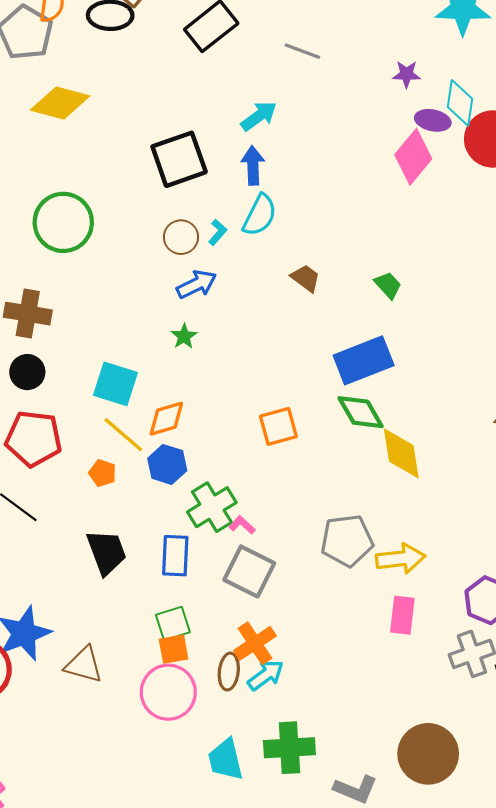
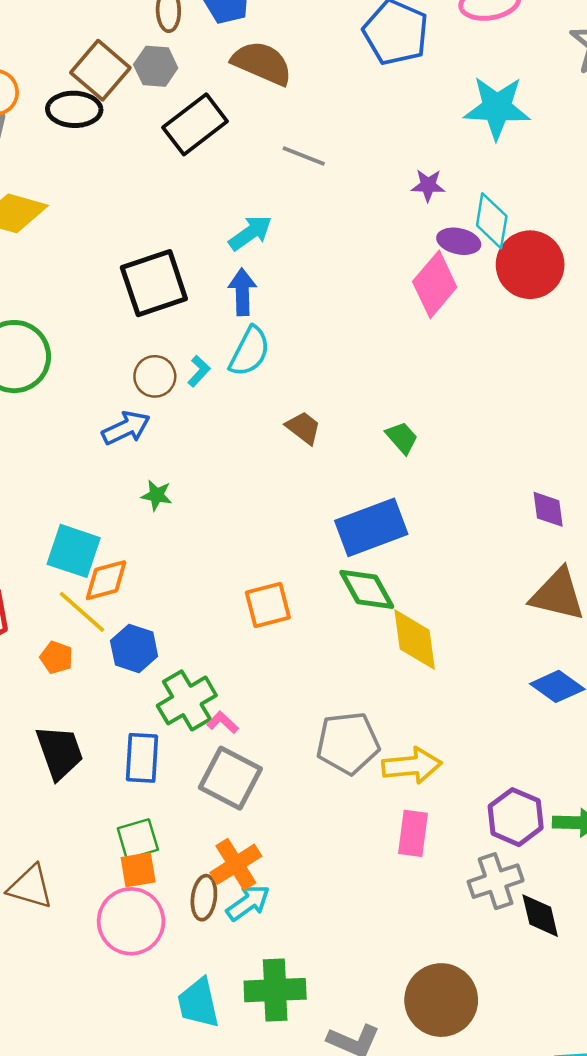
blue arrow: (197, 284) -> (126, 428), moved
green star: (184, 336) -> (157, 495), turned -30
orange diamond: (166, 419) -> (106, 580), moved

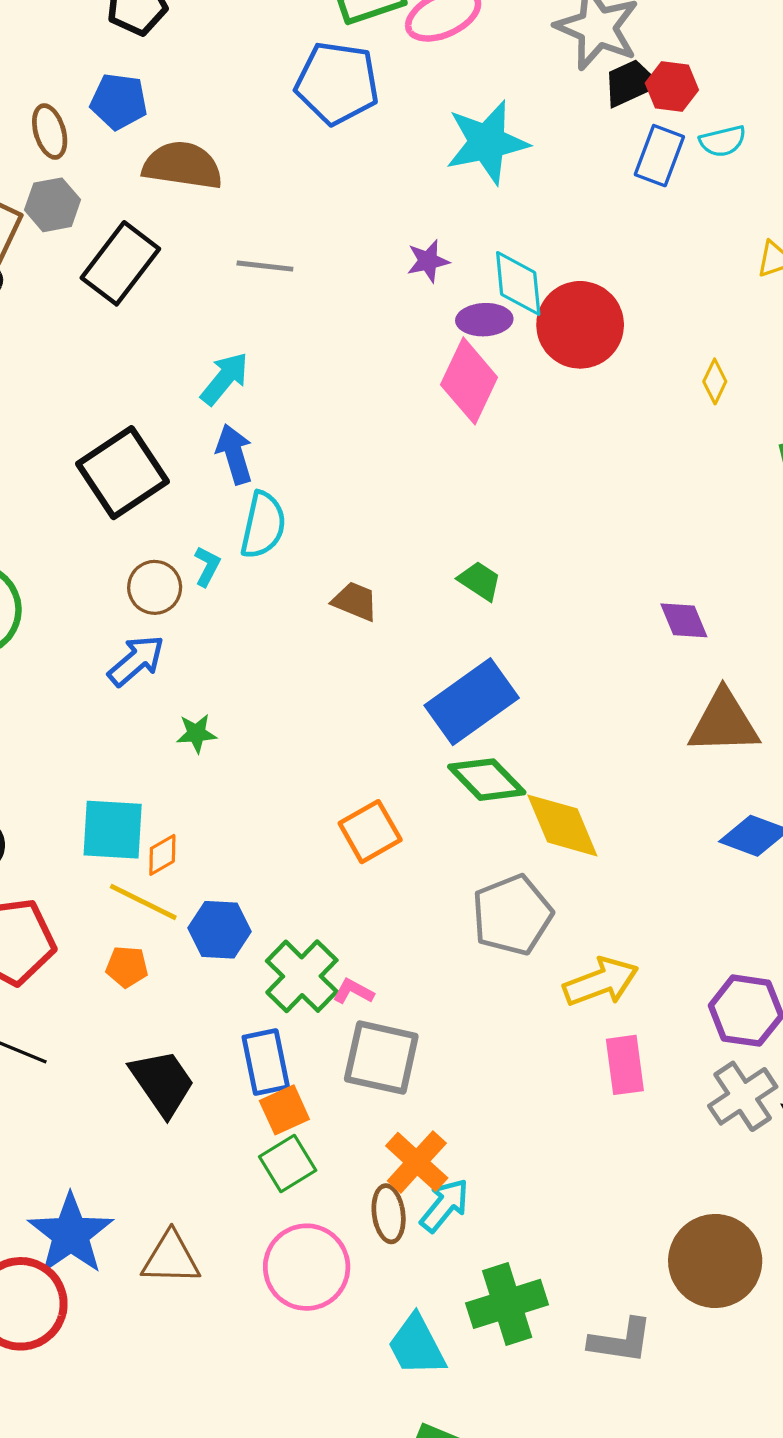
orange diamond: (106, 580) -> (162, 855), size x0.7
gray pentagon: (348, 743) -> (512, 915), moved
orange square: (138, 870) -> (284, 1110), moved

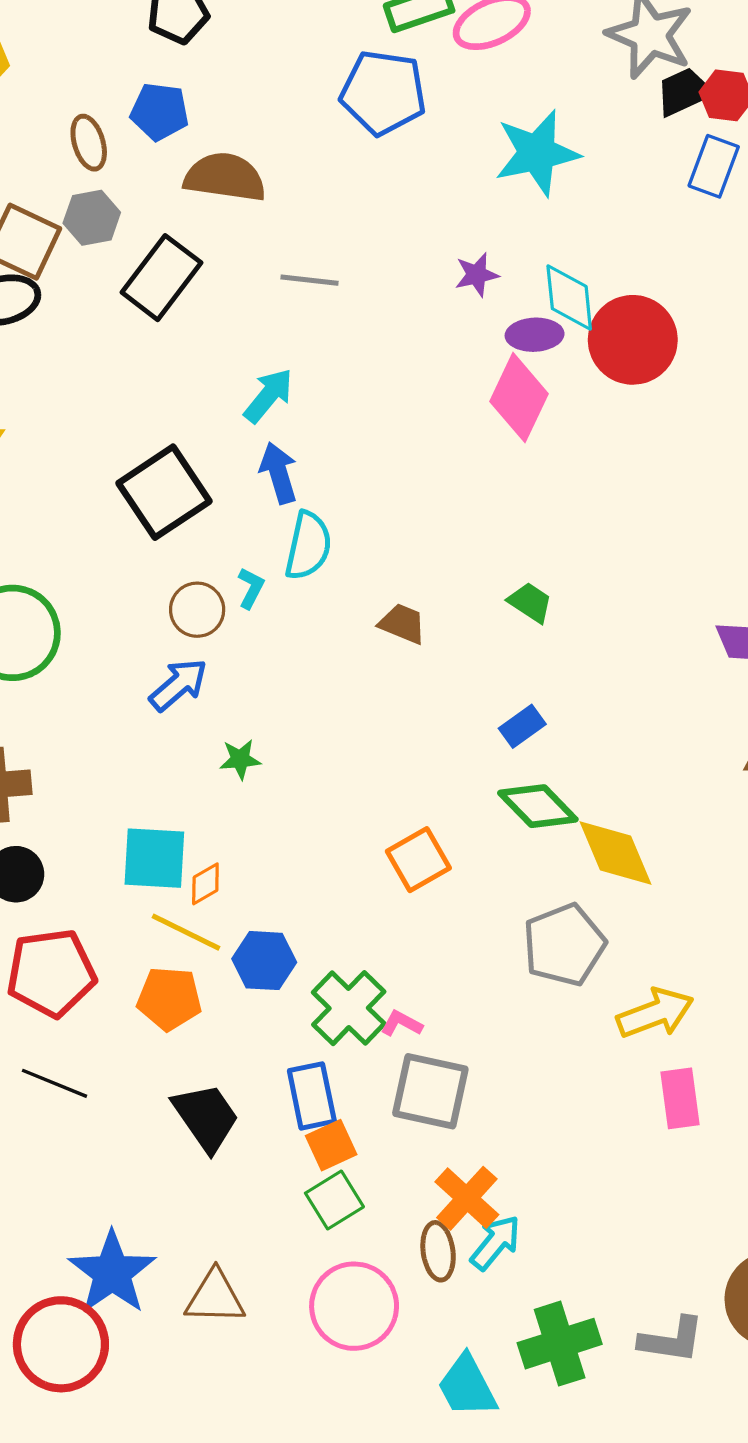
blue rectangle: (472, 702) -> (522, 726), size x0.5
orange pentagon: (127, 967) -> (169, 999), size x1.5
gray L-shape: (621, 1341) -> (672, 1340), moved

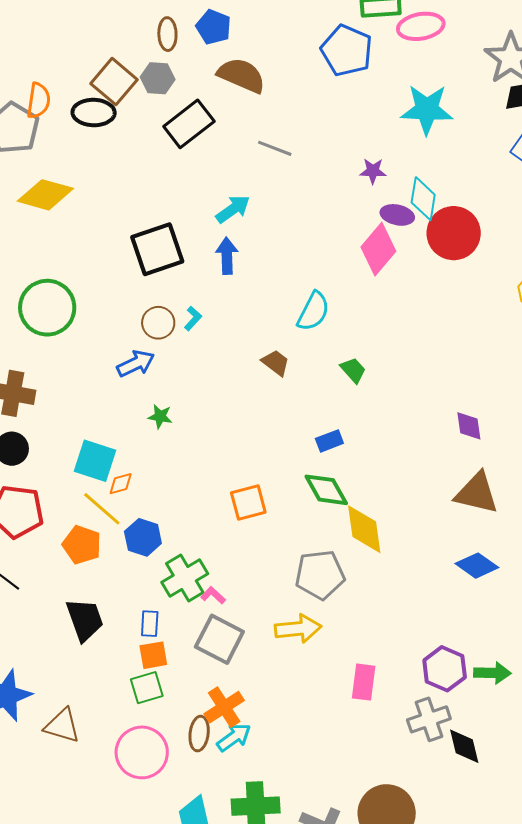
cyan semicircle: (308, 546) -> (313, 311), moved
yellow arrow: (655, 1013) -> (298, 629), moved
blue rectangle: (312, 1096) -> (150, 624), size x0.7

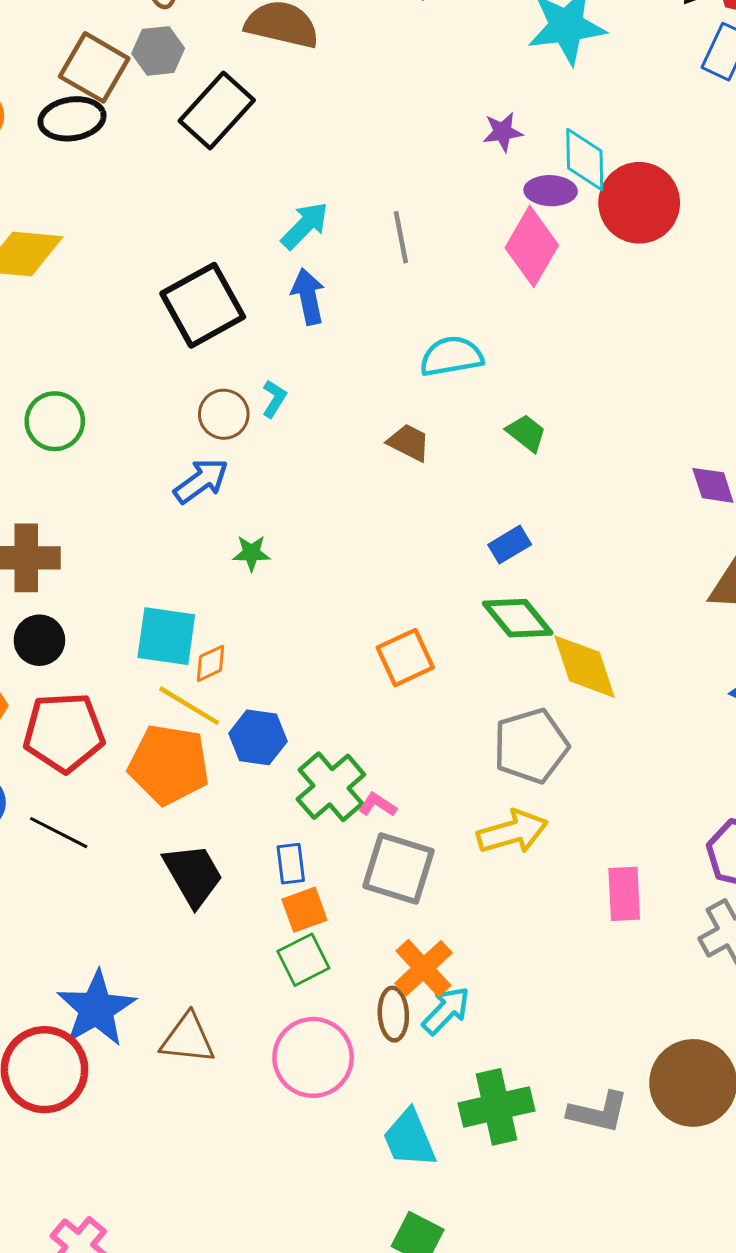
gray line: (275, 148) -> (401, 237), moved, turned 68
green circle: (47, 308) -> (55, 421), size x0.7
cyan semicircle: (313, 311) -> (451, 356), turned -117
orange pentagon: (82, 545) -> (169, 765), size x1.4

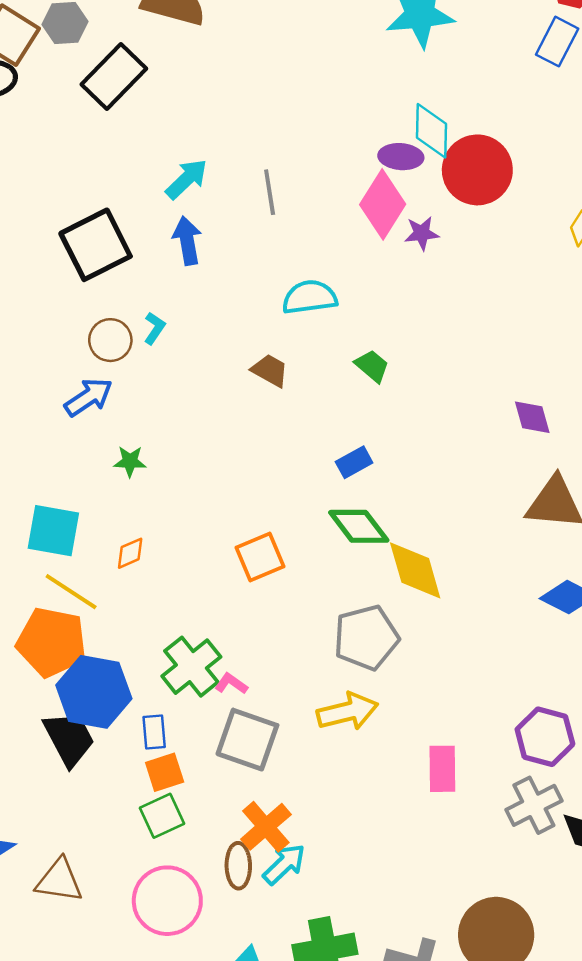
purple star: (503, 132) -> (422, 233), moved
orange diamond: (210, 663) -> (130, 553), moved
blue hexagon: (258, 737) -> (94, 692), moved, size x1.5

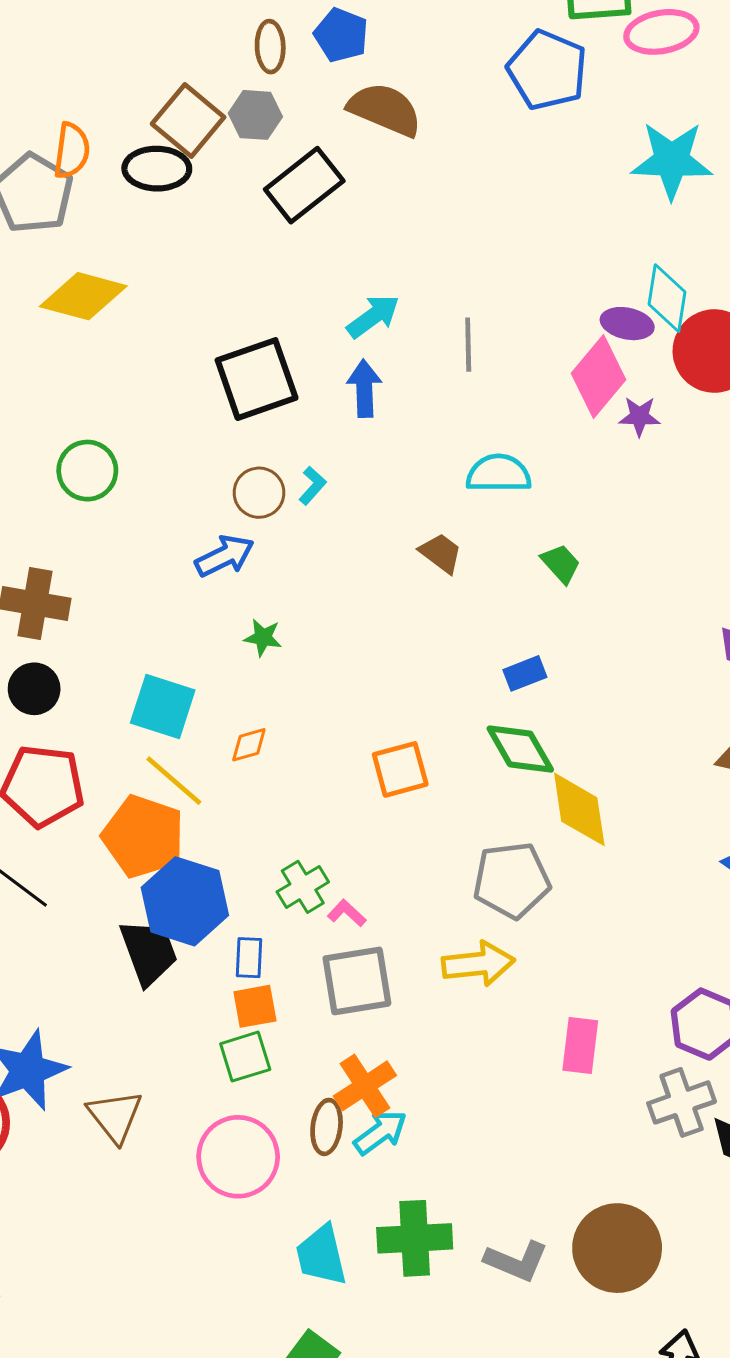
green cross: (191, 667) -> (303, 887), size x0.7
gray square: (247, 740) -> (357, 981), turned -36
brown triangle: (59, 880) -> (115, 1116), turned 36

